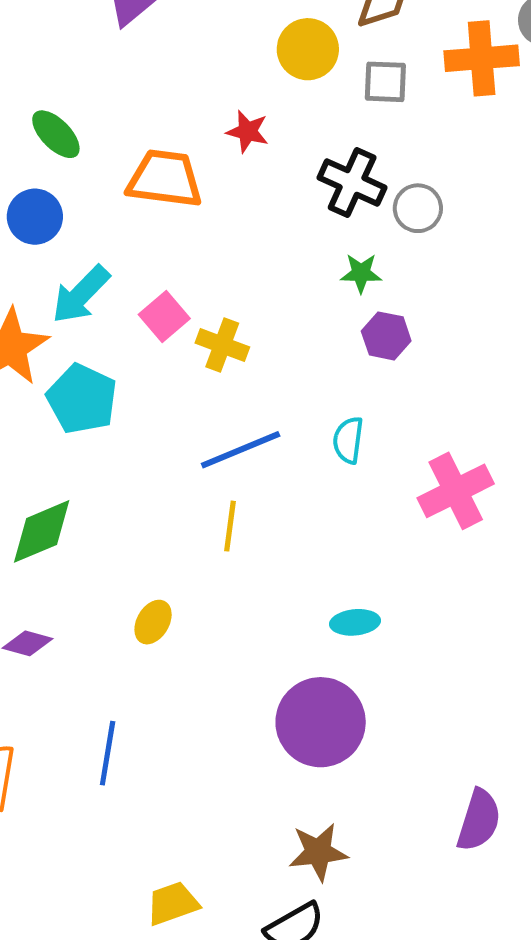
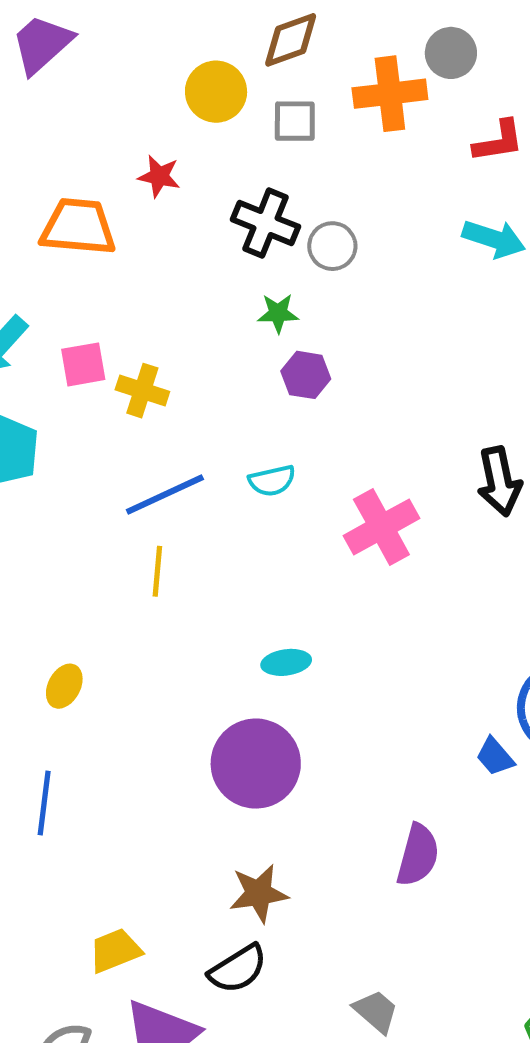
pink square: (164, 316) -> (83, 364), turned 33
cyan semicircle: (348, 440) -> (272, 481), turned -108
yellow ellipse: (153, 622) -> (64, 686), moved

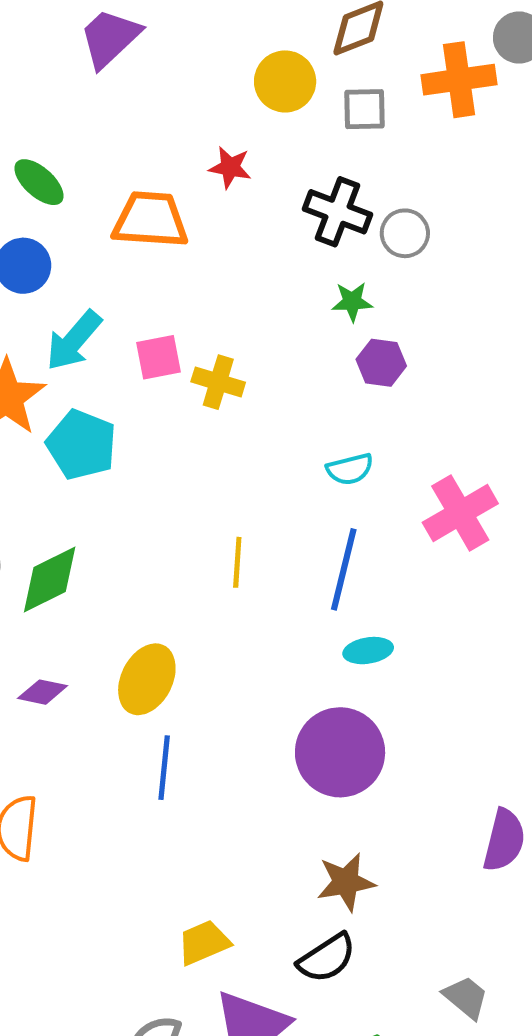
blue line: (165, 494) -> (344, 569), moved, turned -50
yellow ellipse: (64, 686) -> (147, 679), size x1.6
blue line: (44, 803) -> (164, 768), moved

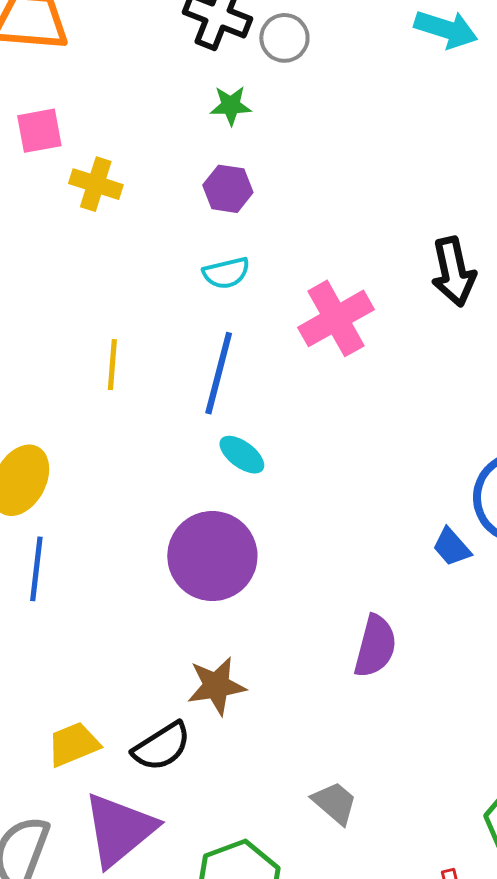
pink square: (159, 357) -> (39, 131), moved
purple hexagon: (381, 363) -> (228, 189), moved
cyan ellipse: (368, 651) -> (242, 455), turned 45
black semicircle: (327, 958) -> (162, 746), moved

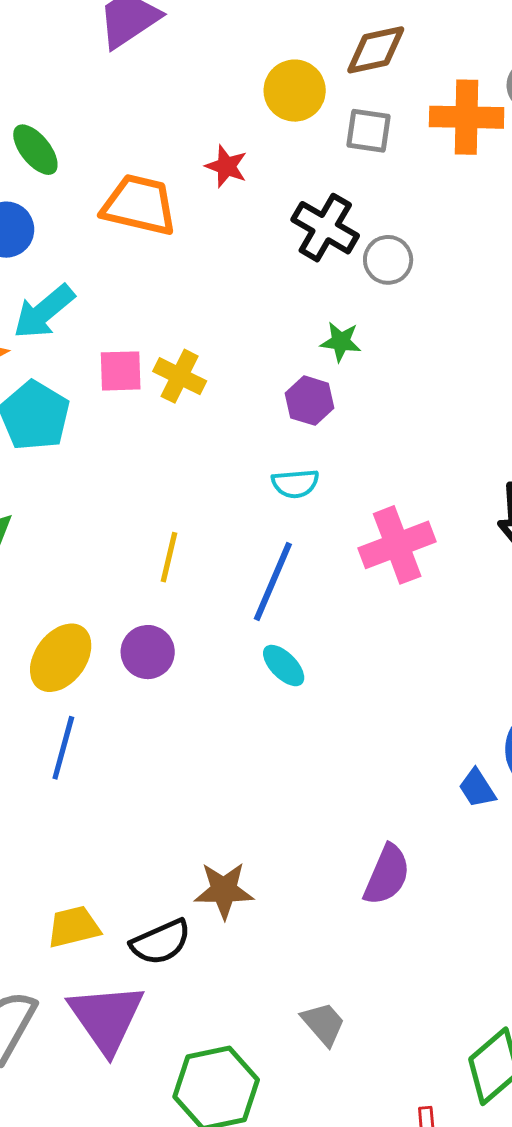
green star: (231, 105) -> (341, 342), moved
pink square: (39, 131) -> (121, 371), moved
purple circle: (212, 556) -> (148, 652), moved, size x0.6
purple triangle: (119, 830) -> (106, 1018), turned -34

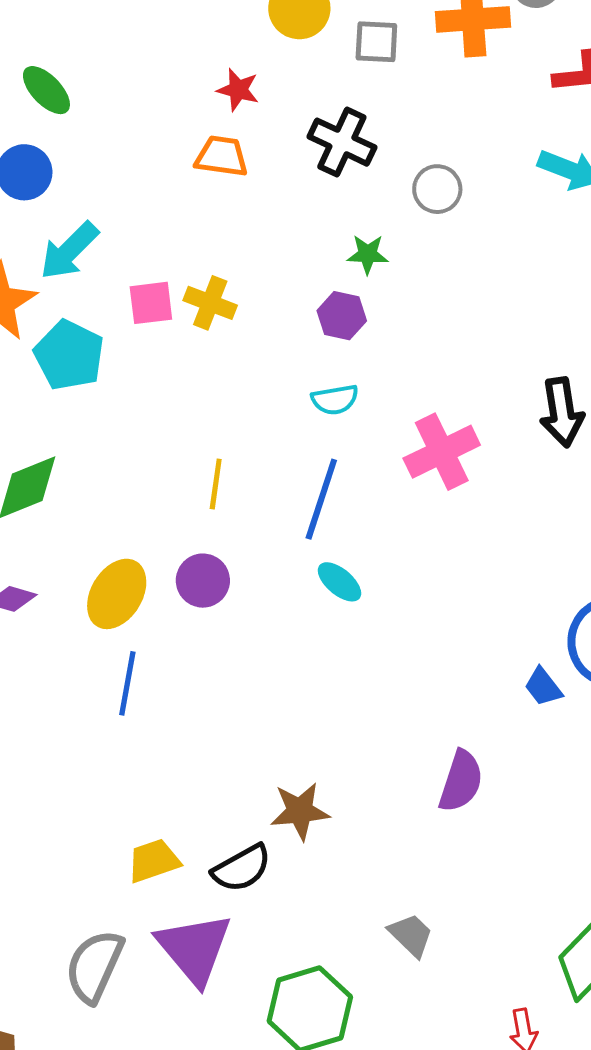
orange trapezoid: (139, 205) -> (222, 156), moved, size x0.7
gray circle: (388, 260) -> (437, 189), moved

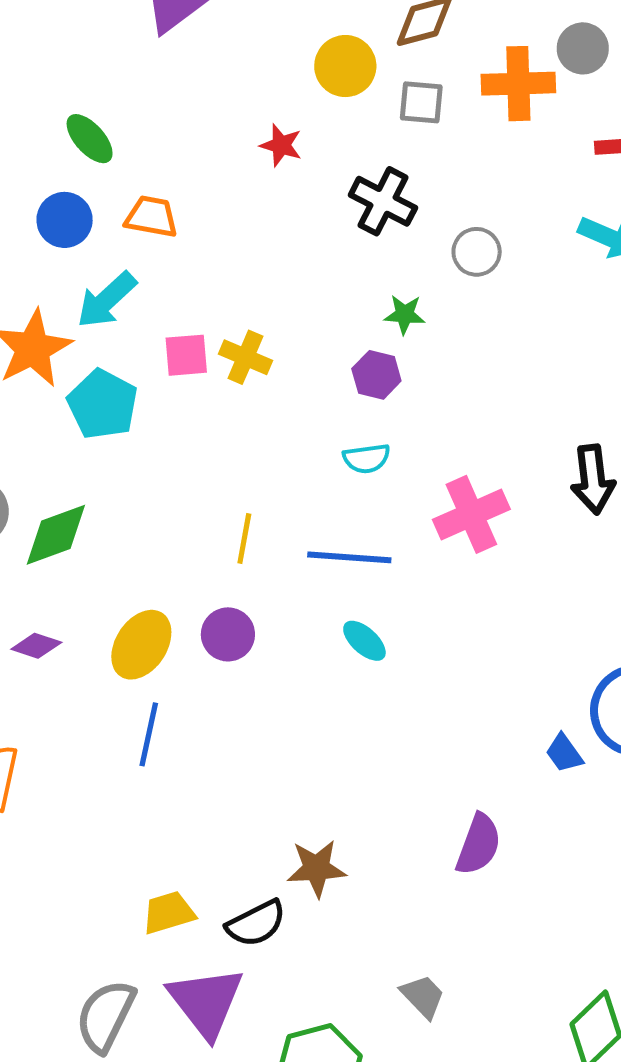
orange trapezoid: (222, 156) -> (151, 217), moved
blue line: (321, 499) -> (349, 557), turned 74

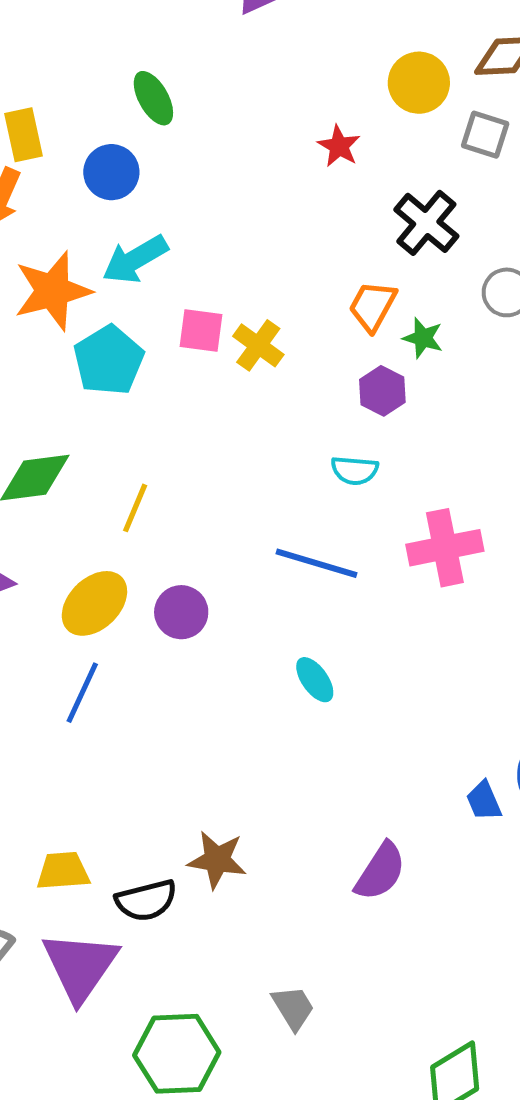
orange trapezoid: (151, 217) -> (373, 306), moved, turned -84
yellow line: (244, 539) -> (135, 508), moved
cyan ellipse: (364, 641) -> (315, 680), moved

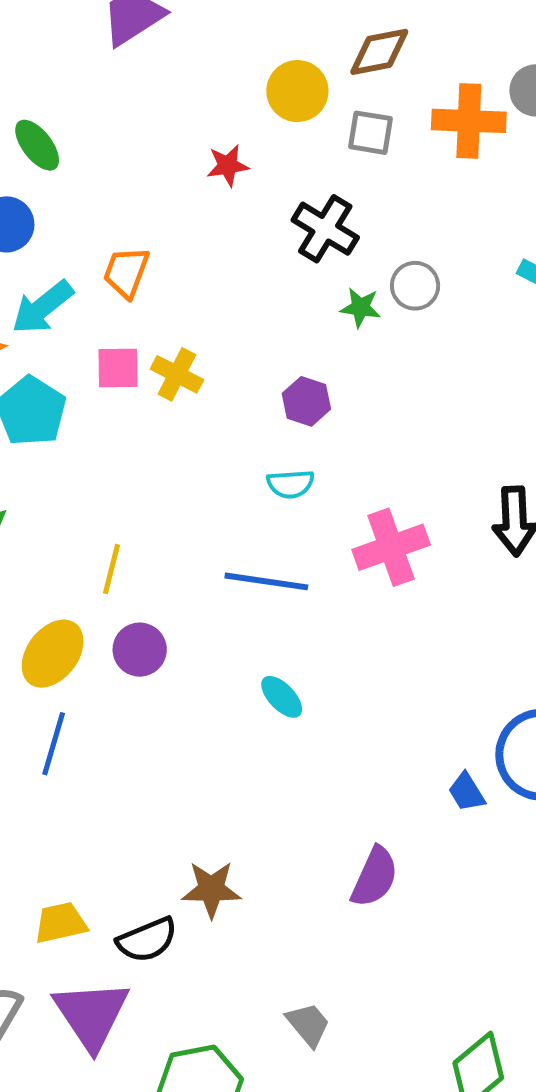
red star: (339, 146) -> (228, 165), turned -30
orange trapezoid: (373, 306) -> (126, 272), moved
green star: (423, 338) -> (361, 308), moved
yellow line: (135, 508) -> (112, 569), moved

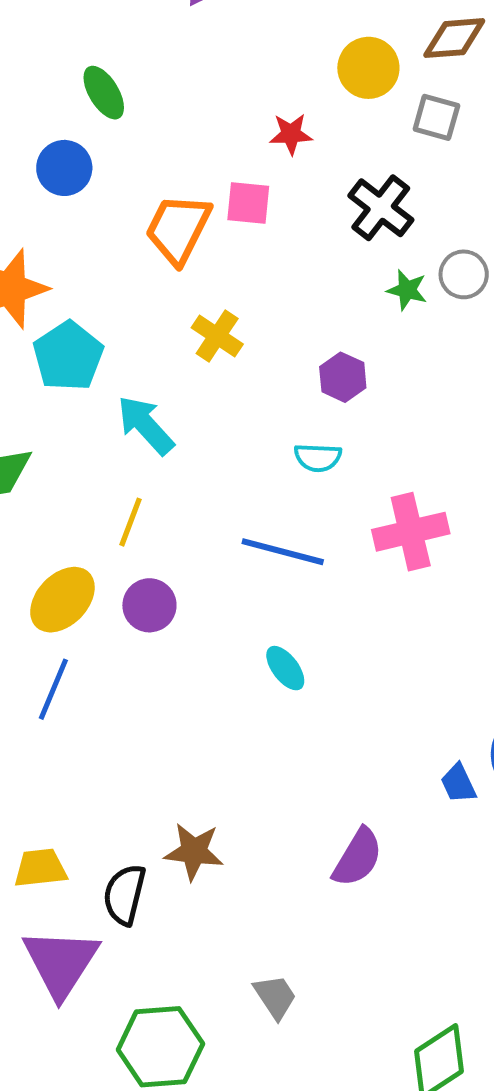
orange trapezoid: (126, 272) -> (178, 229), size x1.4
cyan arrow: (42, 307) -> (146, 425), moved, turned 80
pink square: (118, 368) -> (248, 203), moved
black semicircle: (147, 940) -> (124, 895), turned 120

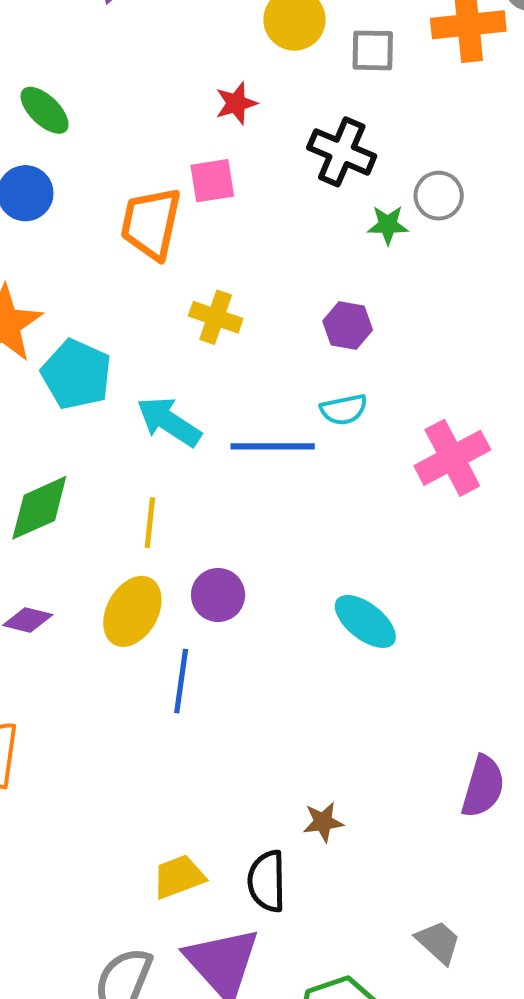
yellow line: (130, 522) -> (150, 523), moved
blue line: (283, 552) -> (273, 446), moved
cyan ellipse: (285, 668) -> (365, 621), size x1.4
blue line: (53, 689) -> (181, 681), moved
brown star: (194, 851) -> (323, 822), size x0.7

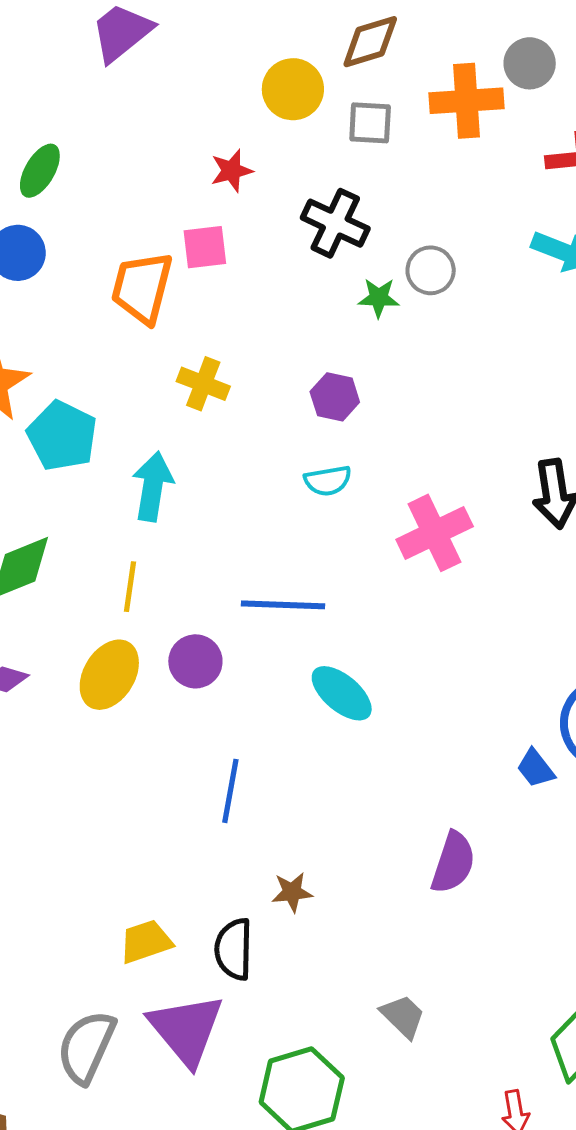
green ellipse: (45, 110) -> (40, 171), turned 74
cyan arrow: (169, 422) -> (153, 486), turned 64
blue line: (273, 446) -> (283, 605), moved
blue line: (181, 681) -> (230, 791), moved

